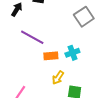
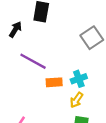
yellow arrow: (58, 78) -> (76, 100), moved

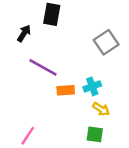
yellow arrow: (76, 100) -> (101, 109), moved, turned -91

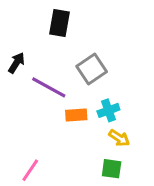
black arrow: (24, 33) -> (16, 63), moved
gray square: (106, 42) -> (92, 69), moved

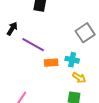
gray square: (92, 69) -> (85, 33), moved
cyan cross: (108, 110) -> (72, 60), turned 32

